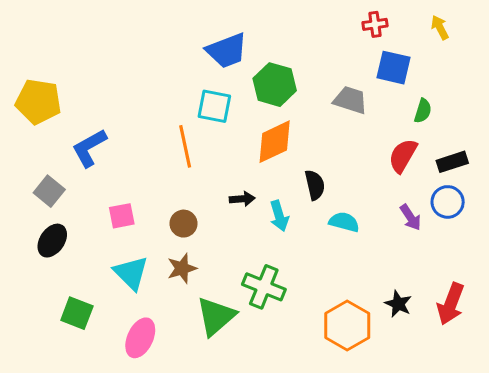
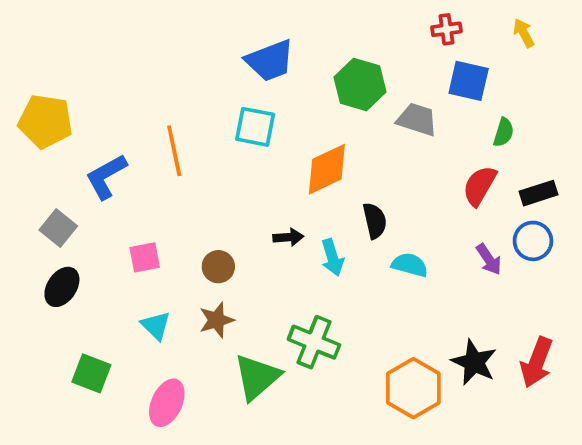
green hexagon: (275, 85) -> (360, 85), moved
orange line: (185, 146) -> (174, 151), moved
cyan triangle: (131, 273) -> (156, 326), size x0.7
black star: (398, 304) -> (474, 362), size x1.4

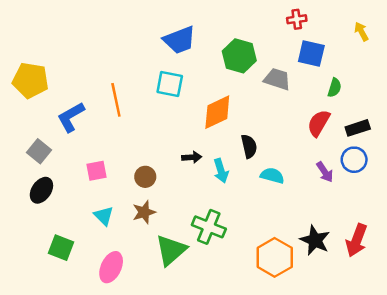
yellow arrow: (524, 33) -> (361, 31), moved

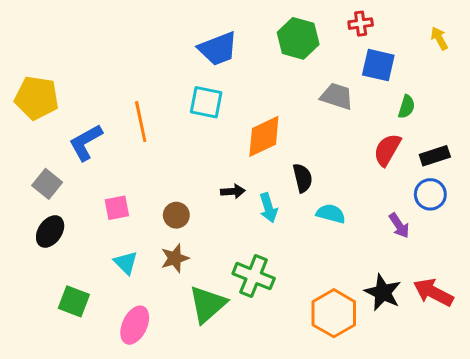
green hexagon: (239, 56) -> (298, 38), moved
purple arrow: (325, 172) -> (399, 226), moved
red arrow: (357, 240) -> (433, 292), turned 96

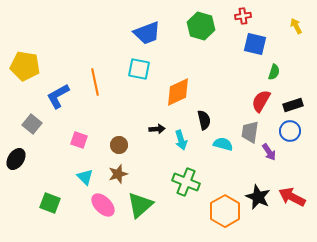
gray trapezoid: (337, 96) -> (250, 132), moved, turned -100
pink square: (117, 208) -> (79, 140), turned 30
black ellipse: (50, 231) -> (16, 159), moved
green cross: (254, 276) -> (186, 182), moved
pink ellipse: (135, 325) -> (103, 205), moved, turned -70

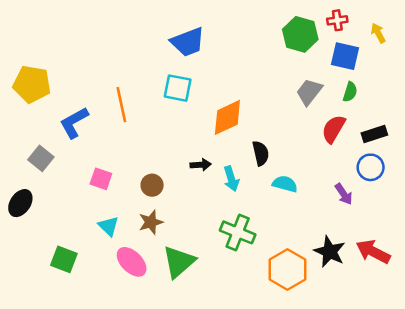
red cross: (243, 16) -> (337, 20), moved
green hexagon: (201, 26) -> (300, 34), moved
blue square: (255, 44) -> (345, 56), moved
gray trapezoid: (250, 132) -> (309, 92), moved, turned 30

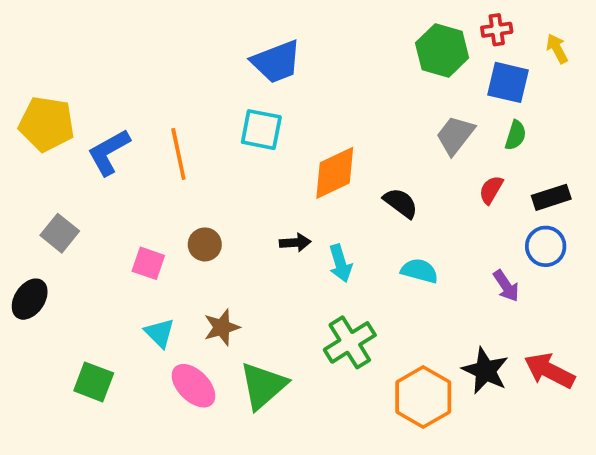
blue L-shape: (74, 123) -> (109, 152), moved
red semicircle: (333, 129) -> (491, 190), size x0.7
black semicircle: (261, 153) -> (401, 203), moved, turned -40
brown circle: (152, 185) -> (205, 244), moved
green cross: (238, 232) -> (350, 342), turned 36

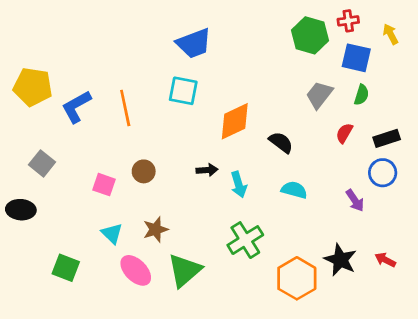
black ellipse: (30, 299) -> (21, 210), turned 60
red arrow: (549, 371) -> (385, 260), size x0.6

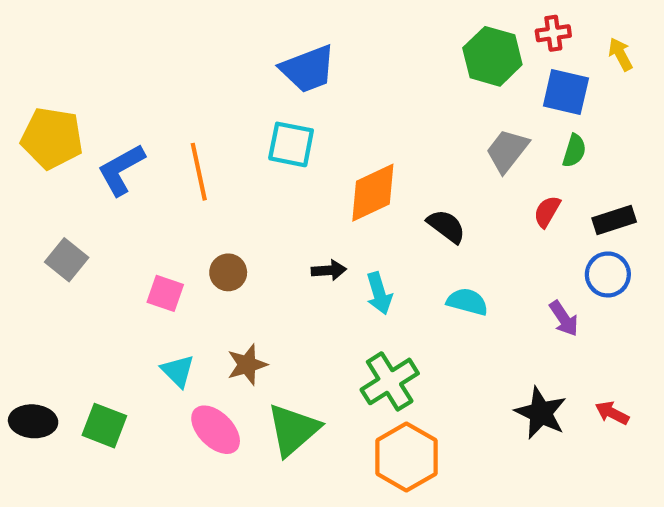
black ellipse: (21, 210) -> (33, 421), moved
orange hexagon: (297, 278) -> (406, 457), moved

